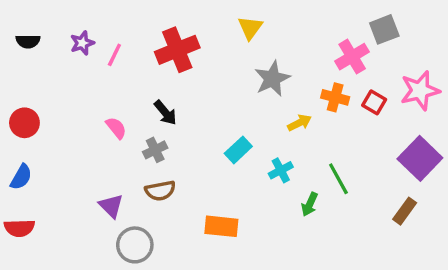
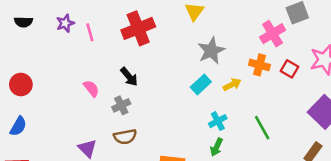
pink line: (114, 55) -> (90, 32), turned -42
cyan rectangle: (238, 150) -> (201, 85), moved
green arrow: (310, 204) -> (216, 147), moved

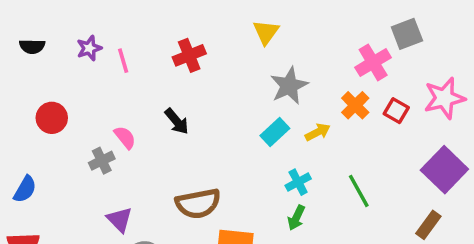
red cross: (138, 28) -> (189, 55), size x0.7
orange cross: (259, 65) -> (355, 105), turned 30
red circle: (21, 85) -> (52, 118), moved
gray cross: (121, 105) -> (102, 161), moved
brown semicircle: (125, 137) -> (198, 203), moved, size x1.4

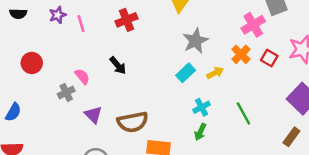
purple triangle: (120, 220) -> (93, 115), moved

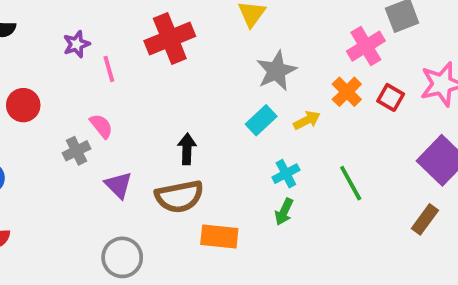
purple star: (58, 15) -> (77, 44), moved
red cross: (127, 20) -> (170, 38), size x1.4
pink line: (81, 24) -> (109, 69), moved
black arrow: (118, 65) -> (187, 149), moved, turned -138

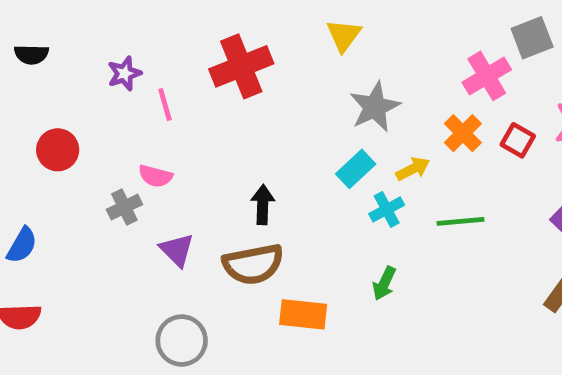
pink semicircle: (101, 126) -> (155, 176), turned 144
cyan cross: (286, 174) -> (387, 209), moved
green line: (351, 183) -> (461, 221), moved, turned -66

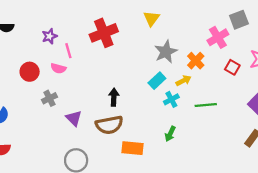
orange cross: (463, 133) -> (196, 61), moved
red circle: (58, 150) -> (30, 72), moved
pink semicircle: (155, 176) -> (58, 68), moved

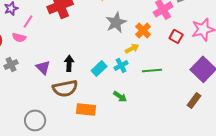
pink line: (68, 51) -> (28, 21), turned 48
cyan rectangle: (157, 81) -> (99, 68), moved
purple triangle: (74, 118) -> (43, 67), moved
green arrow: (170, 134) -> (120, 96), turned -80

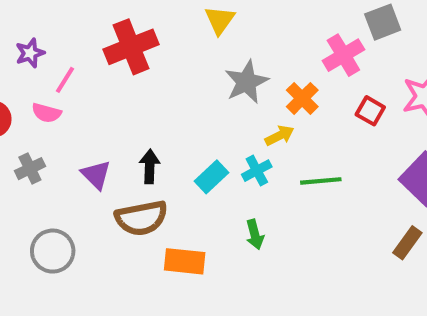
green arrow: (120, 96) -> (255, 235), turned 40
gray circle: (35, 120) -> (53, 251), moved

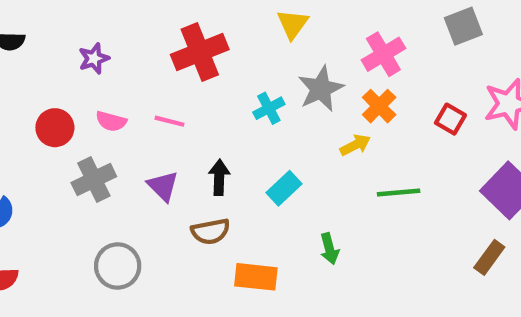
pink cross: (343, 55) -> (383, 54), moved
pink line: (65, 80) -> (169, 121), moved, turned 72
gray cross: (30, 169) -> (94, 180), size x1.4
cyan cross: (257, 171) -> (269, 108), moved
brown semicircle: (141, 218) -> (211, 231), size x0.7

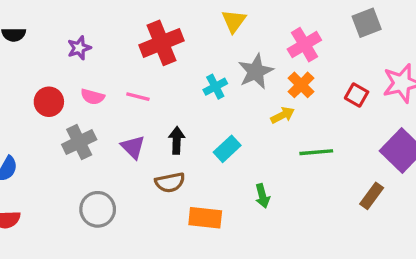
brown rectangle: (489, 257) -> (372, 196), moved

